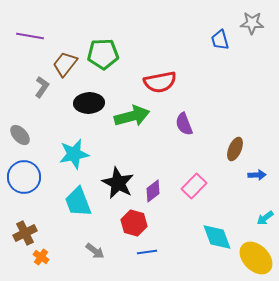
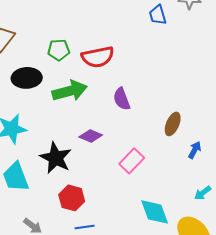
green pentagon: (103, 54) -> (59, 50), moved, size x0.7
blue arrow: (257, 175) -> (195, 150), turned -60
purple diamond: (153, 191) -> (91, 136), moved, turned 60

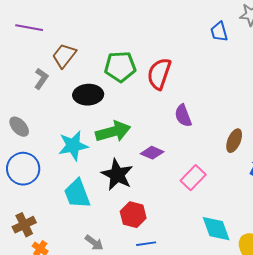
green pentagon: (59, 50) -> (120, 67), size x1.4
red semicircle: (98, 57) -> (159, 74), turned 120
green arrow: (70, 91) -> (113, 132), moved

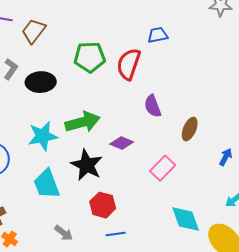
blue trapezoid: (219, 32) -> (158, 35), moved, turned 95
brown trapezoid: (64, 56) -> (34, 31), moved
black ellipse: (88, 95) -> (41, 82), moved
brown ellipse: (234, 141) -> (190, 129), moved

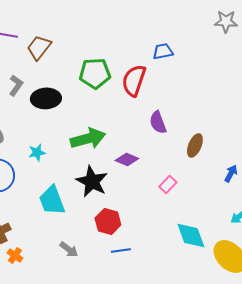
cyan star: (43, 136) -> (37, 152), moved, size x0.6
pink rectangle: (163, 168) -> (168, 184), size x0.7

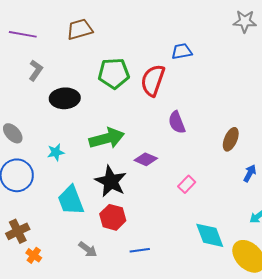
brown trapezoid: (39, 47) -> (80, 29), moved, turned 36
gray L-shape: (16, 85) -> (36, 70), moved
brown ellipse: (195, 145) -> (231, 139), moved
red hexagon: (108, 221) -> (113, 217), moved

